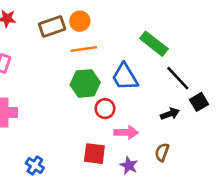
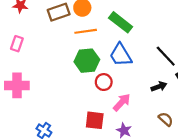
green rectangle: (154, 44) -> (121, 22), moved
pink arrow: (126, 132) -> (122, 102), turned -48
brown semicircle: (162, 152) -> (166, 119), moved, turned 112

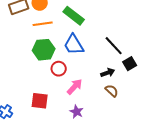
brown semicircle: (166, 119) -> (112, 91), moved
red square: (95, 120) -> (40, 101), moved

